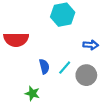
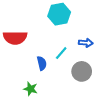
cyan line: (65, 68) -> (61, 53), moved

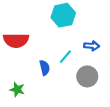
green star: (31, 89) -> (17, 90), moved

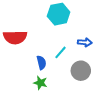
green star: (17, 90) -> (40, 83), moved

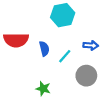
blue semicircle: (41, 63) -> (44, 49), moved

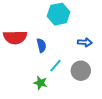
cyan line: (65, 56) -> (56, 66), moved

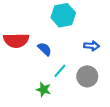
blue semicircle: (41, 45) -> (45, 49), turned -32

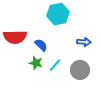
green star: (43, 90) -> (36, 63), moved

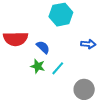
gray circle: (80, 70) -> (84, 89), moved

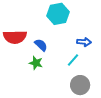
cyan line: (58, 68) -> (73, 60), moved

